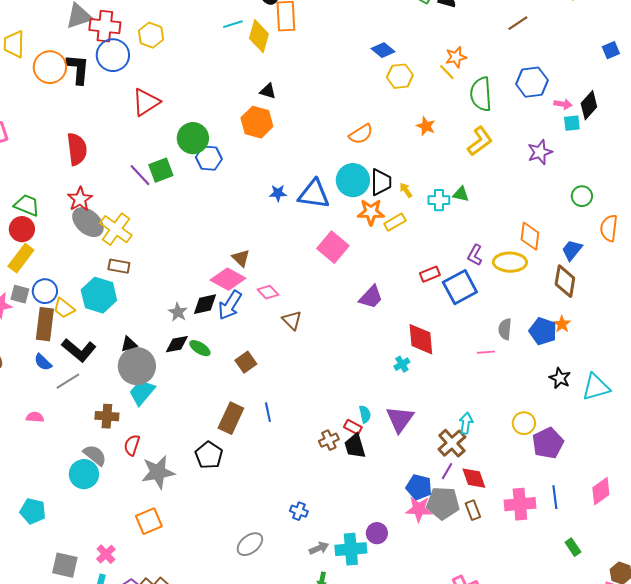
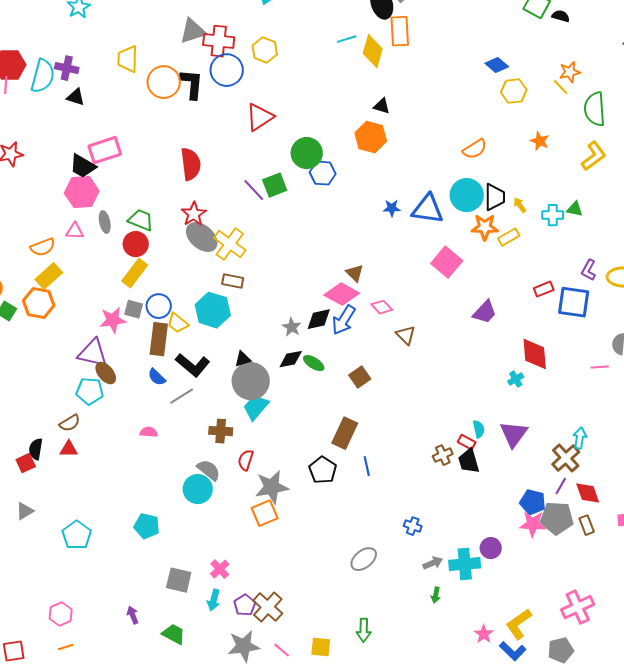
blue square: (460, 287) -> (574, 302), turned 36
blue line: (268, 412) -> (367, 466), moved
orange square: (149, 521) -> (265, 513), moved

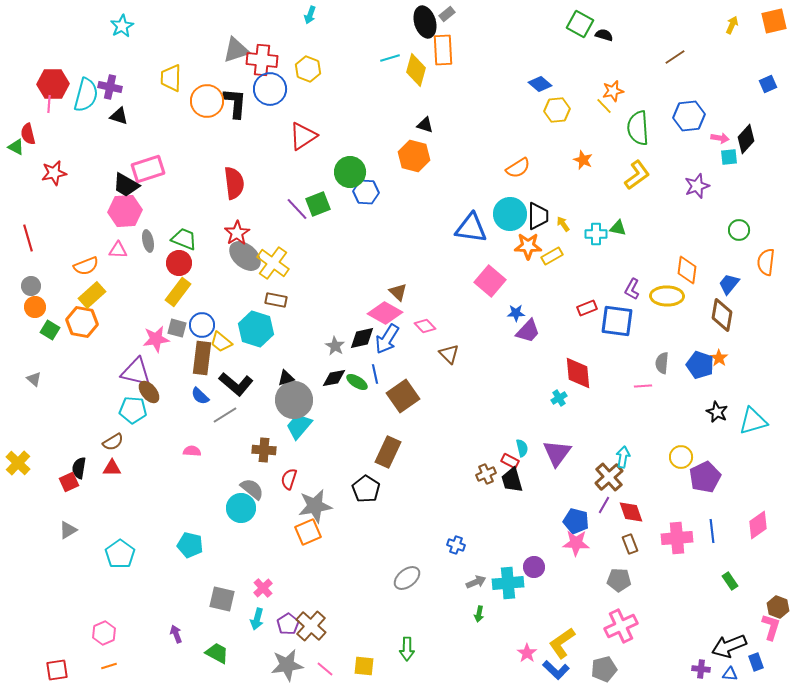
blue star: (392, 208) -> (516, 313), moved
brown square: (360, 377) -> (403, 396), size x1.5
blue line: (367, 466) -> (375, 374), moved
gray pentagon: (557, 518) -> (619, 580), moved, size x0.7

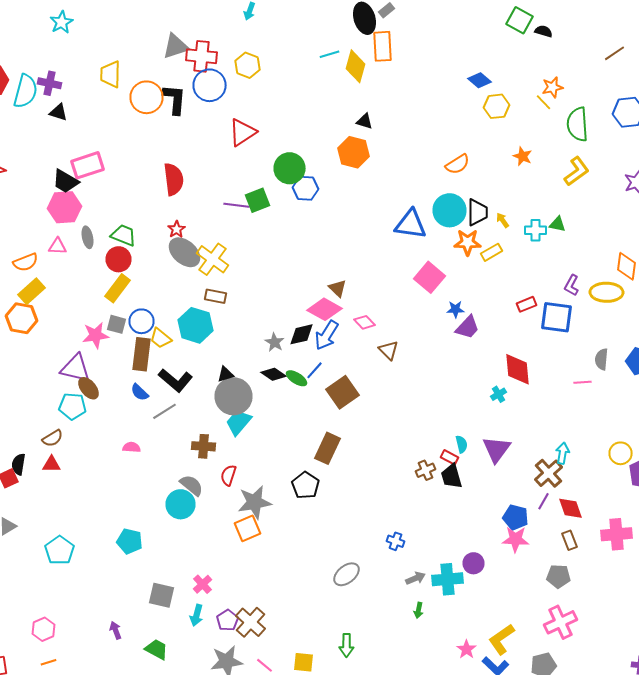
purple line: (297, 209) -> (236, 205), turned -40
red star: (237, 233) -> (176, 229), size x0.7
blue line: (375, 374) -> (314, 370), turned 54
black diamond: (334, 378) -> (274, 374), turned 45

